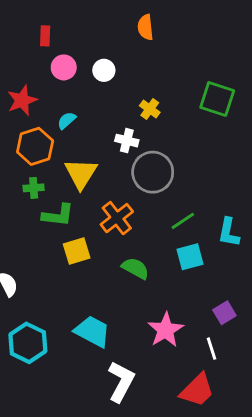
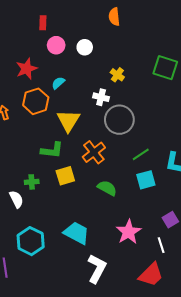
green cross: (34, 188) -> (32, 182), moved

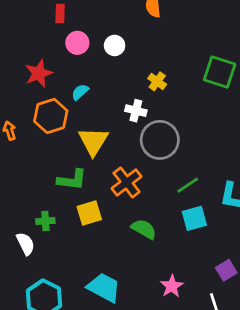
pink star: (129, 232) -> (172, 286), size x0.7

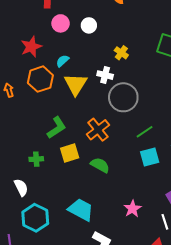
yellow triangle: (93, 141) -> (76, 84), moved
green L-shape: (72, 180) -> (56, 128), turned -40
green semicircle: (144, 229) -> (100, 165), moved
white semicircle: (25, 244) -> (21, 187), moved

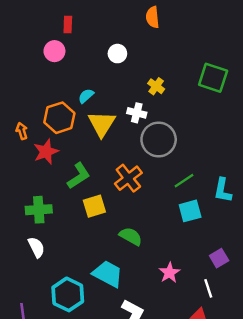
pink circle: (61, 23) -> (54, 51), moved
red star: (31, 47) -> (46, 152), moved
green cross: (36, 159) -> (39, 210), moved, size x1.5
green semicircle: (100, 165) -> (131, 236), moved
cyan hexagon: (35, 218) -> (68, 294), moved

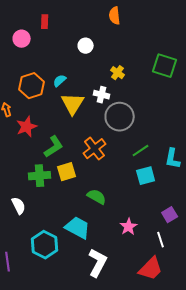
pink circle: (54, 51) -> (22, 39), moved
orange hexagon: (59, 118) -> (32, 86), moved
green cross: (39, 210) -> (40, 176), moved

